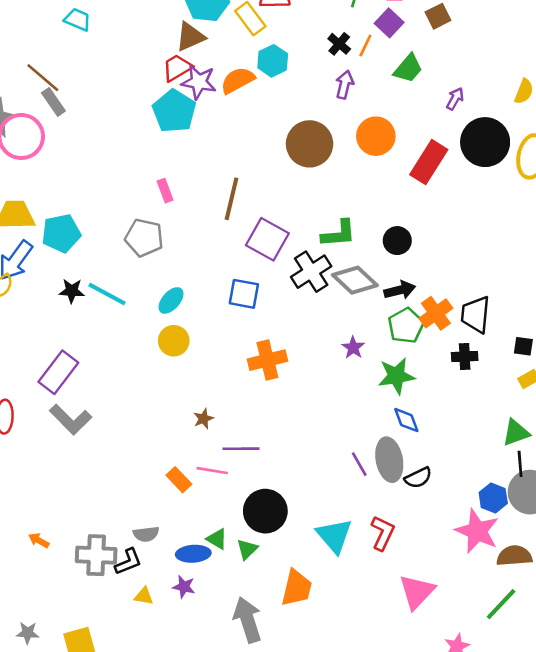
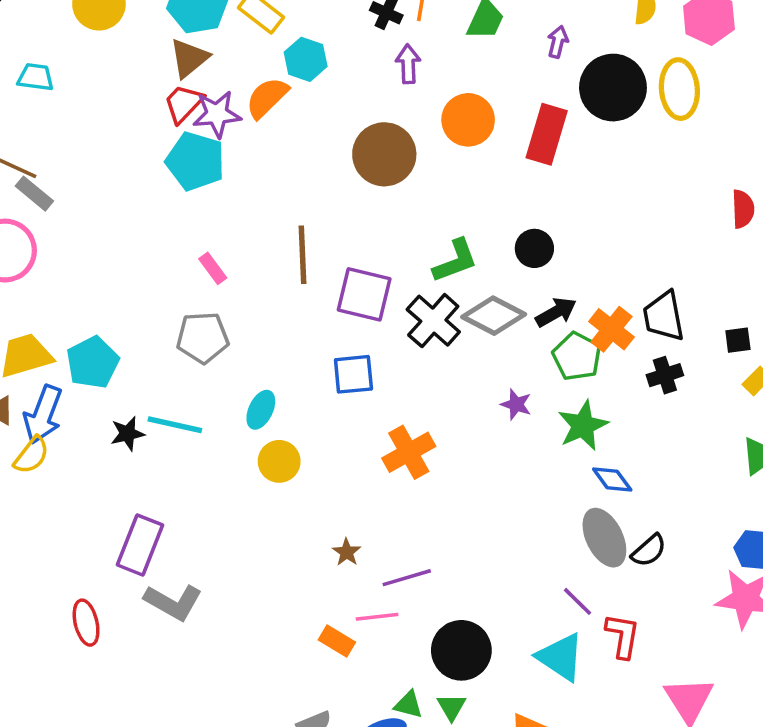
purple line: (359, 464) -> (578, 601), moved

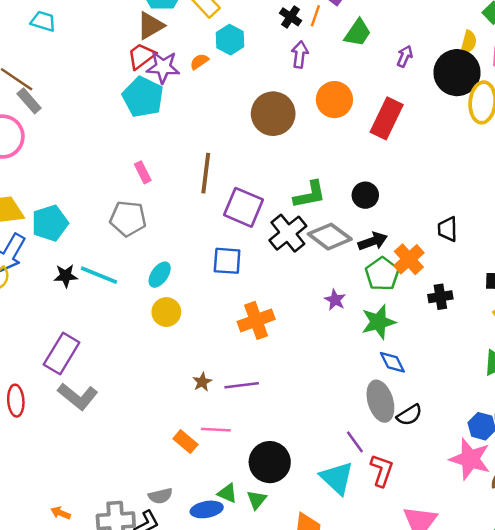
black circle: (613, 88) -> (457, 73), moved
orange semicircle: (267, 98) -> (199, 62), size x0.6
black trapezoid: (664, 316) -> (448, 229), moved, size x0.7
purple line: (407, 578) -> (242, 385), moved

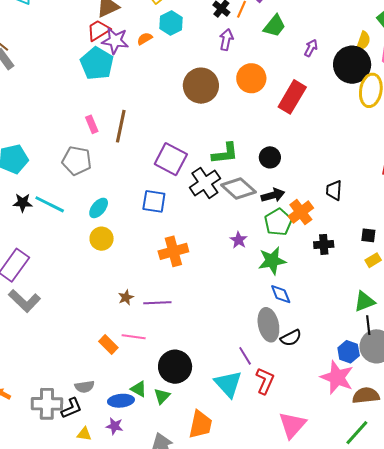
brown line: (206, 173) -> (121, 126), moved

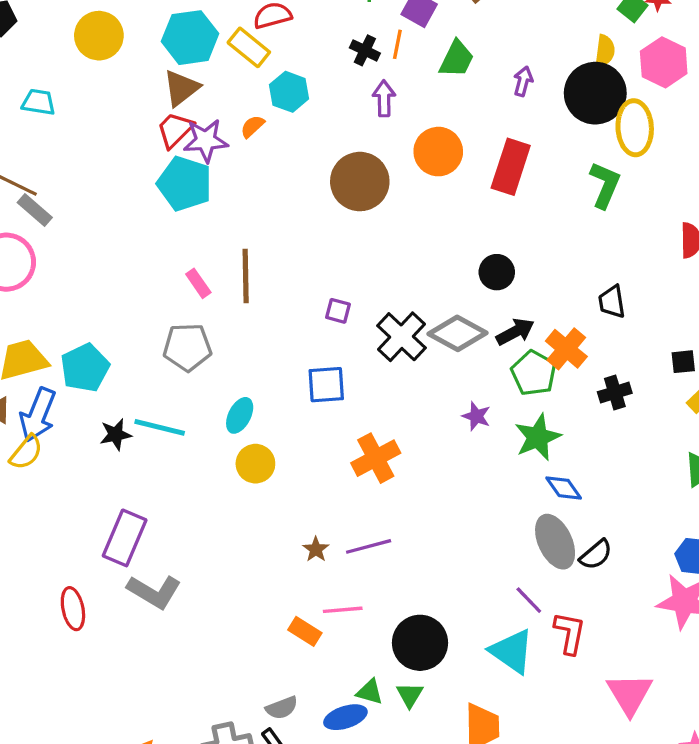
green L-shape: (225, 153) -> (605, 185), moved, turned -48
purple square: (171, 159) -> (338, 311), size x0.5

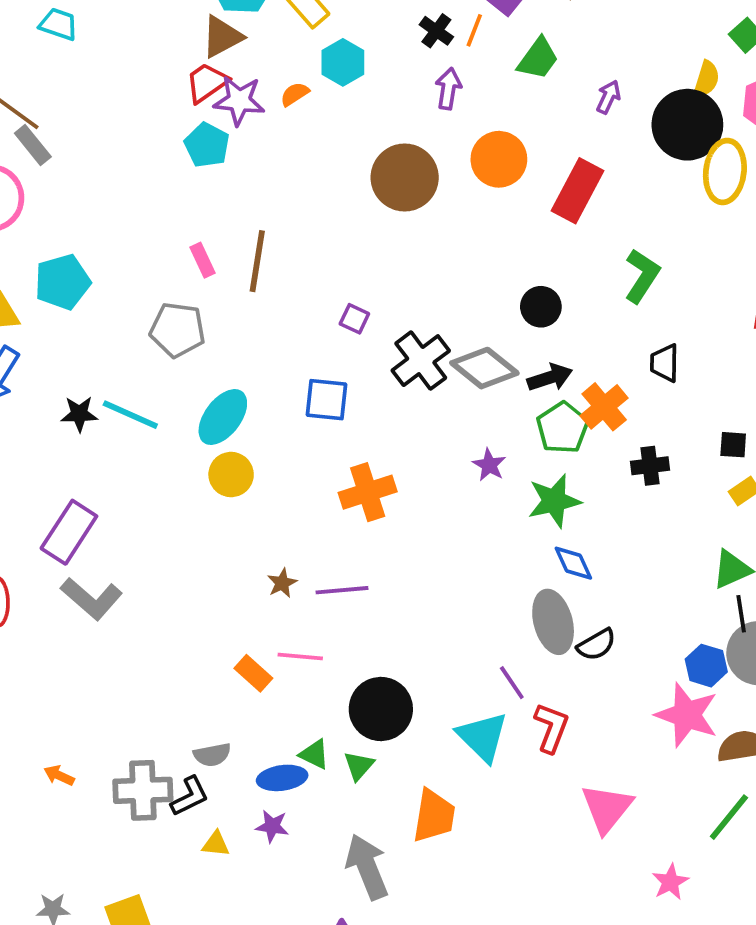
cyan pentagon: (185, 184) -> (207, 145), size x0.7
green L-shape: (605, 185) -> (642, 276), moved
cyan pentagon: (85, 368) -> (62, 282), moved
cyan ellipse: (240, 415) -> (223, 417), size x1.4

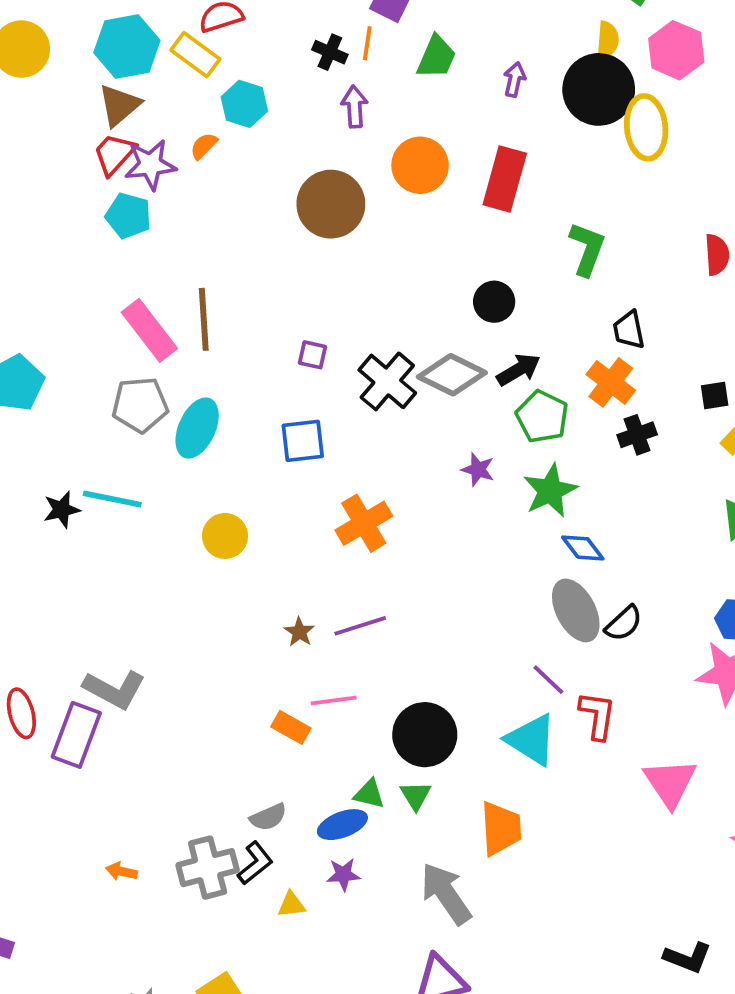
pink rectangle: (203, 260) -> (149, 330), size x1.8
orange cross: (604, 407) -> (611, 382), moved
cyan ellipse: (223, 417) -> (197, 428), moved
purple rectangle: (69, 532) -> (76, 735), moved

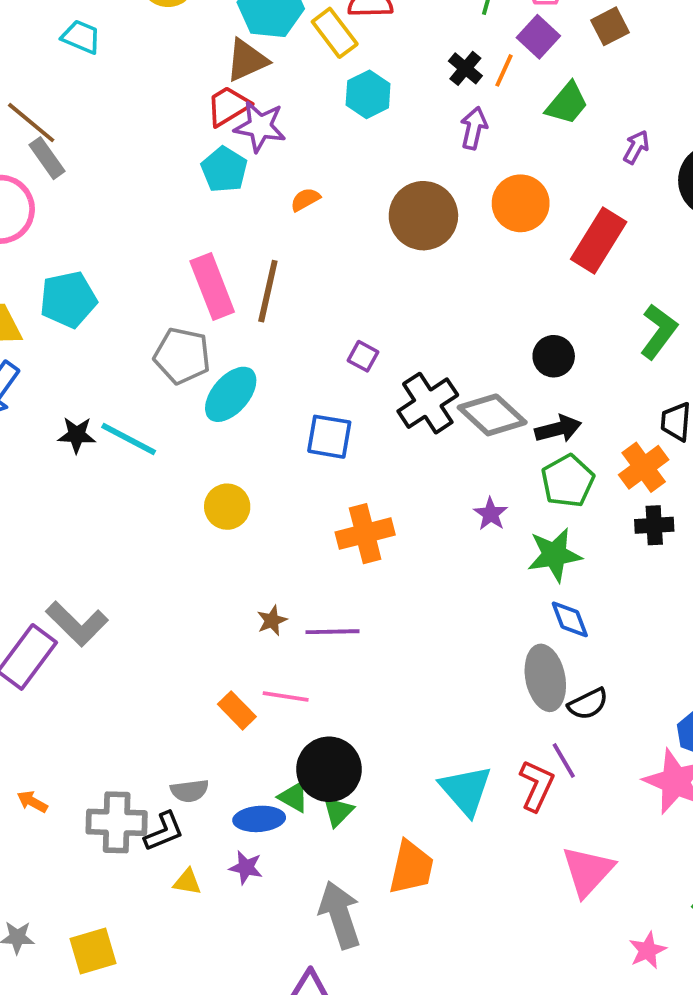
orange semicircle: (204, 146) -> (305, 200), moved
purple line: (548, 680) -> (564, 760), moved
black circle: (425, 735) -> (329, 769), moved

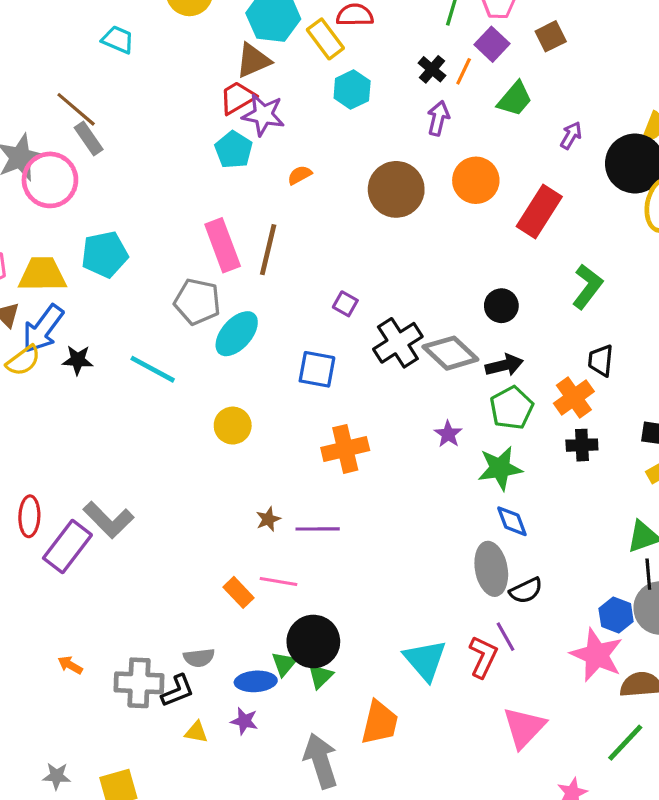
black star: (77, 435) -> (78, 360), moved
green triangle: (294, 797) -> (284, 664), turned 40

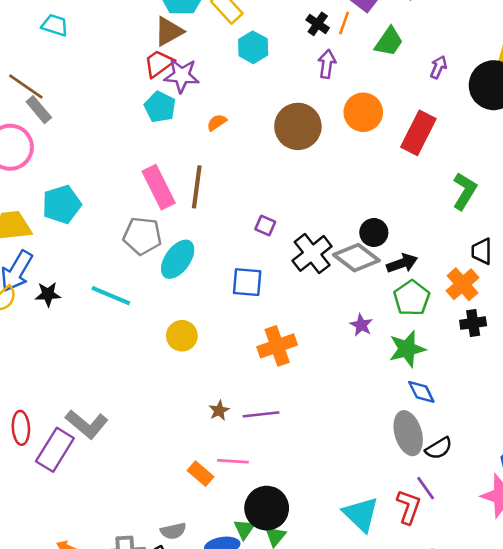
black circle: (501, 306) -> (374, 233), moved

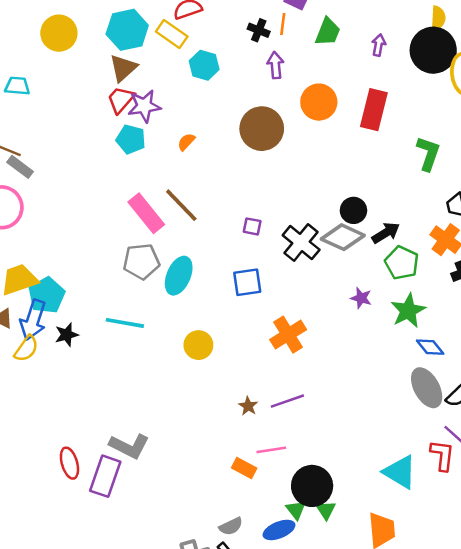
brown line: (197, 187) -> (181, 205), turned -39
cyan pentagon: (62, 204) -> (47, 295), moved

